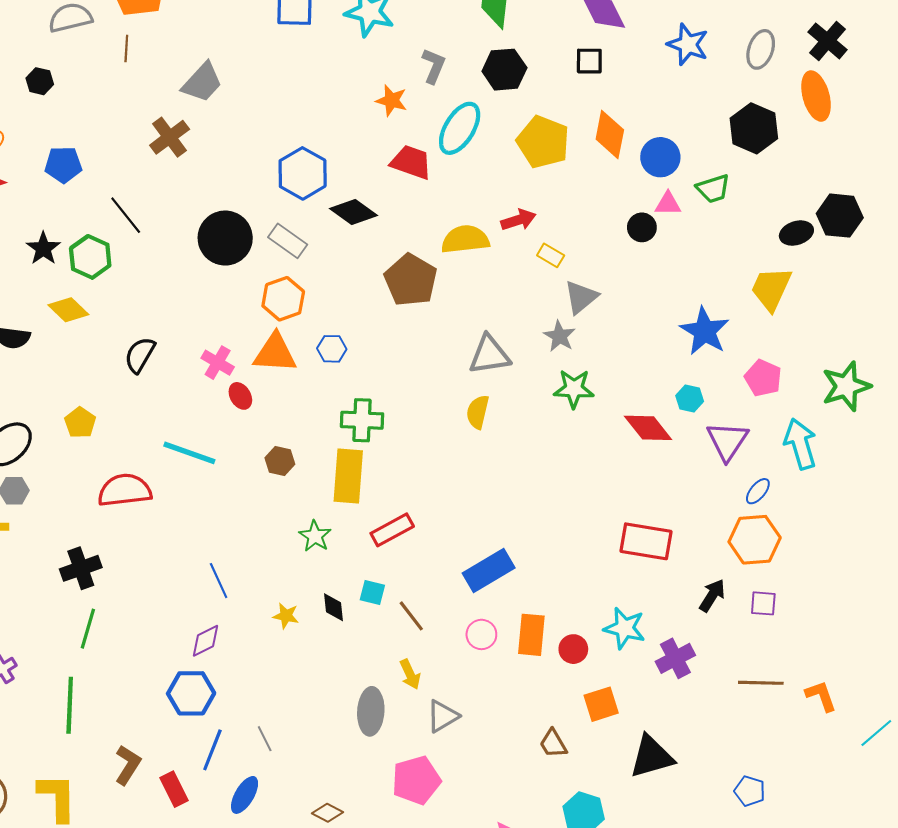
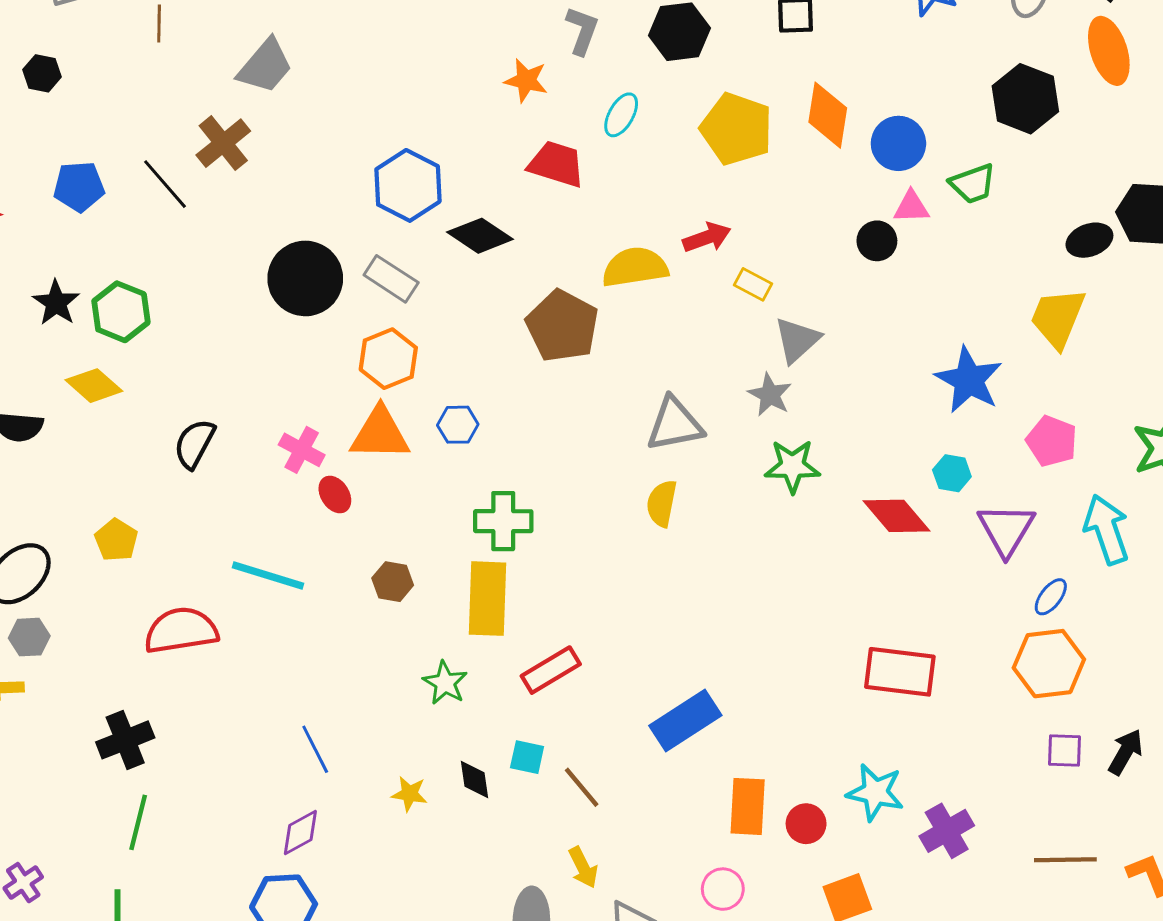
cyan ellipse: (460, 128) -> (621, 115), size x0.6
black line: (126, 215) -> (165, 184), moved
black arrow: (712, 596) -> (1126, 752), moved
pink circle: (481, 634) -> (723, 889), moved

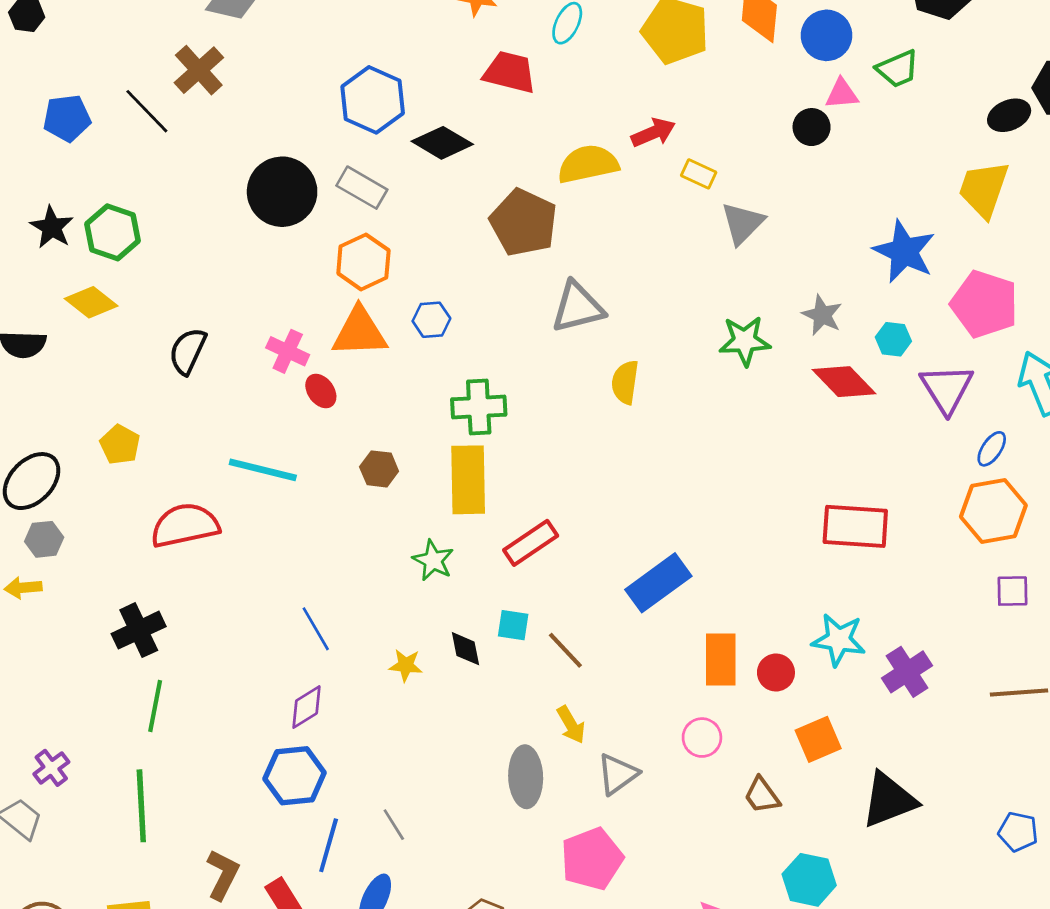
gray star: (770, 395) -> (822, 315), moved
gray triangle: (675, 424) -> (578, 307), moved
pink pentagon: (1052, 441) -> (984, 304), size x1.4

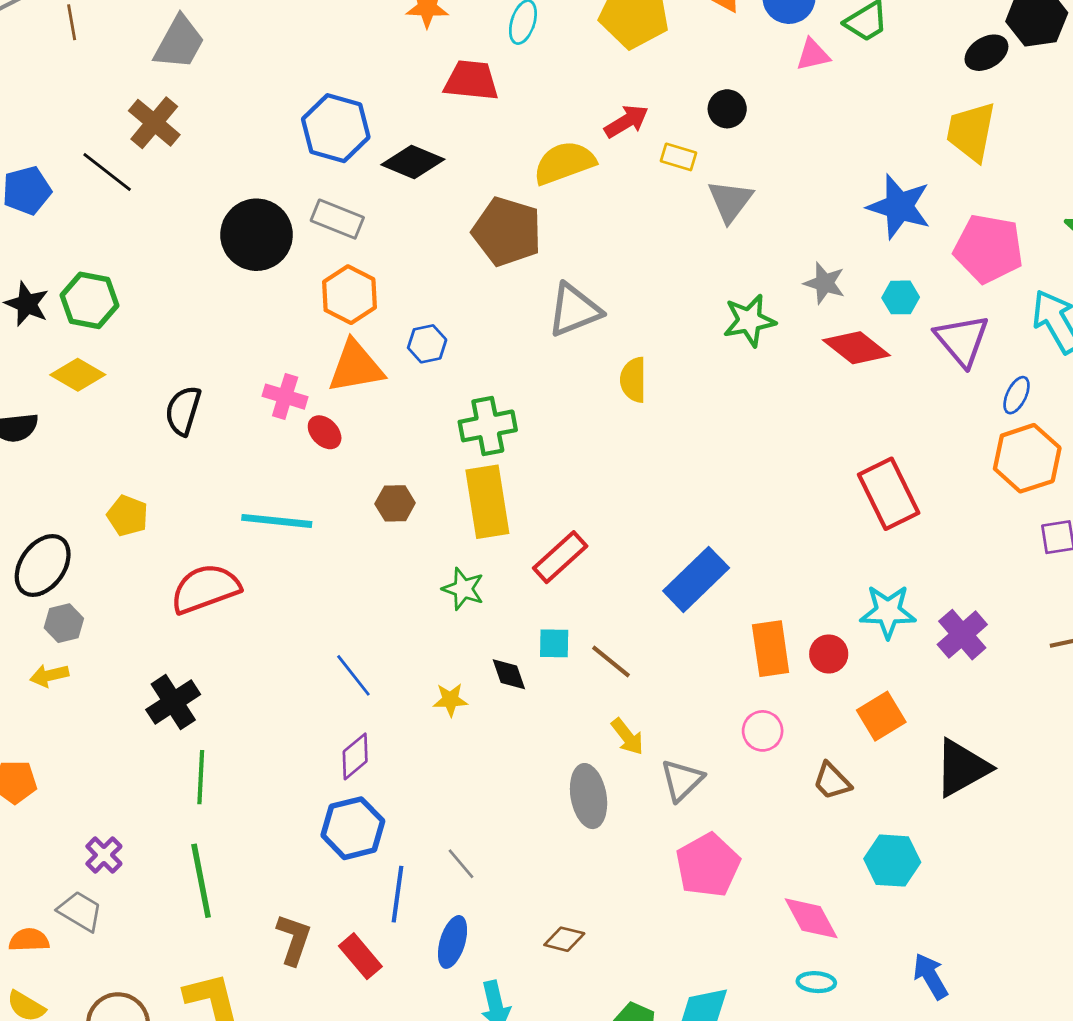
black circle: (812, 127) -> (727, 109), moved
red rectangle: (855, 526) -> (889, 494), turned 68
pink pentagon: (592, 859) -> (708, 865), moved

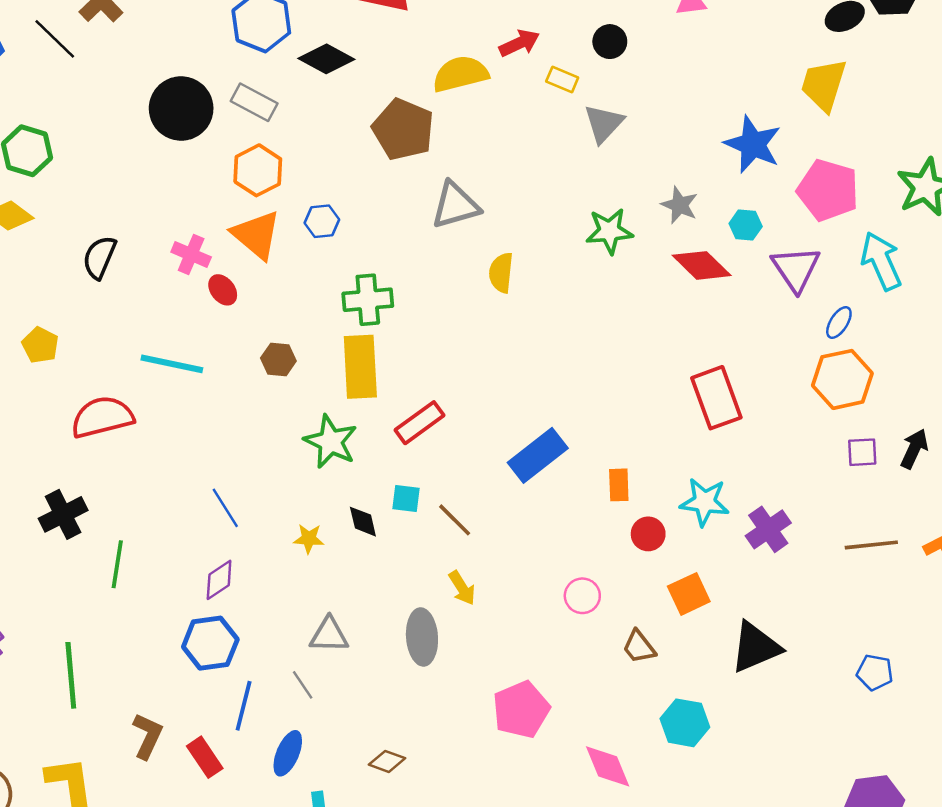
orange triangle: (356, 367) -> (256, 235), turned 44
green star: (463, 589) -> (331, 442), size x1.4
orange rectangle: (771, 649) -> (619, 485), moved, size x0.7
green line: (201, 777) -> (117, 564), moved
gray triangle: (682, 780) -> (329, 635), moved, turned 39

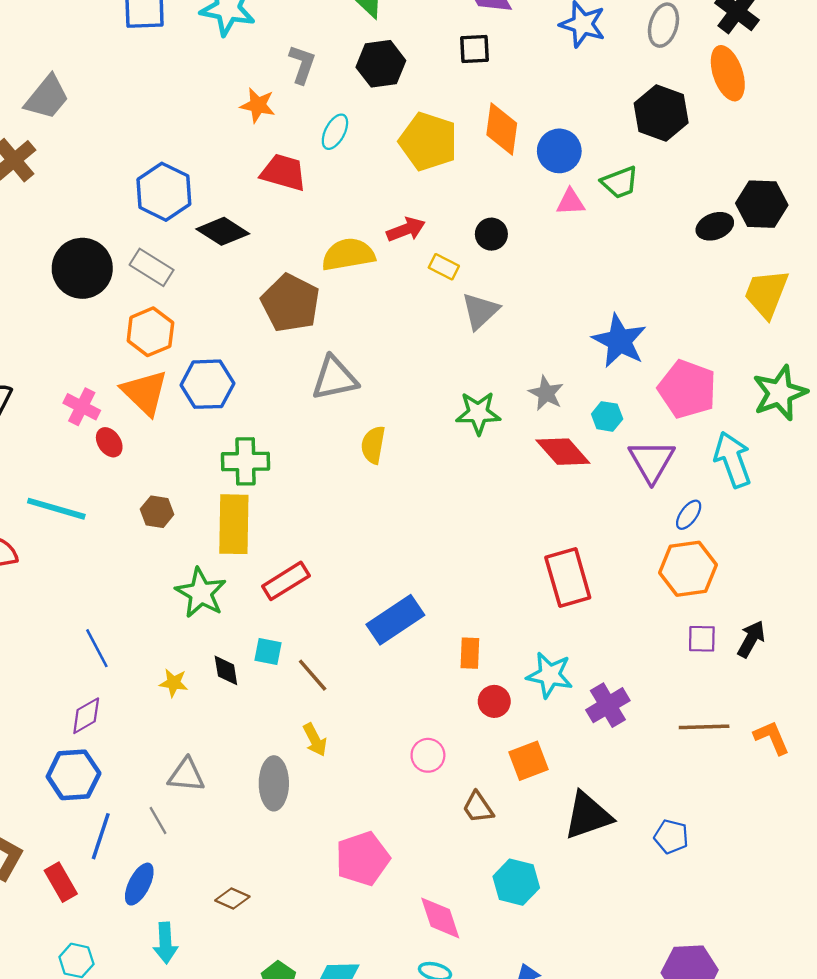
yellow trapezoid: (824, 85) -> (766, 294), moved
blue hexagon: (322, 221) -> (207, 384), size x1.6
blue pentagon: (875, 672) -> (671, 837), moved

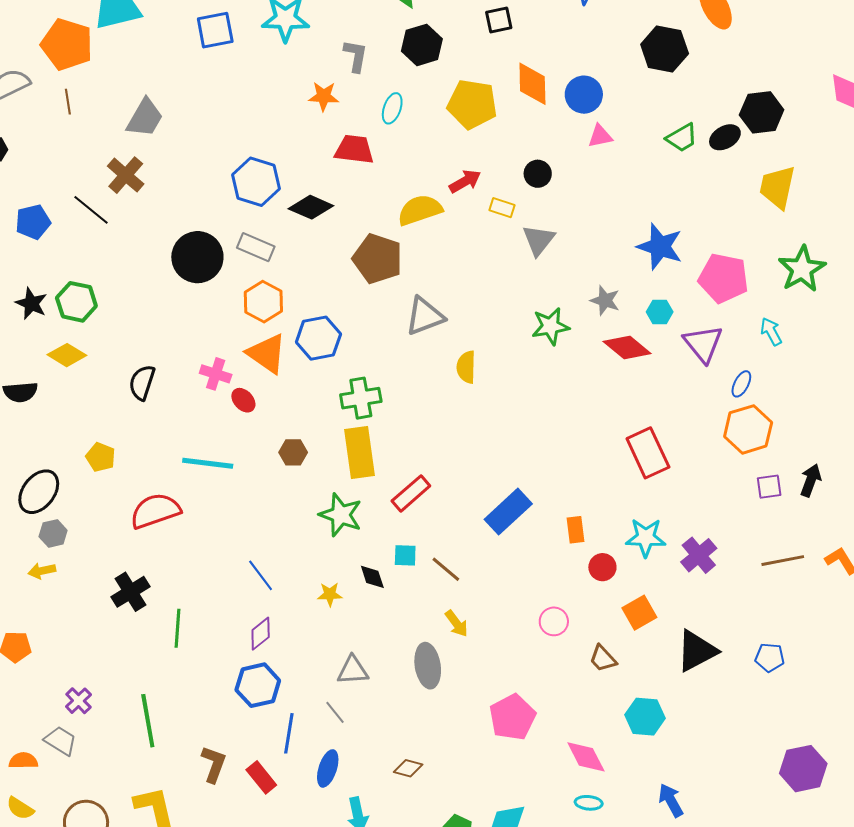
green trapezoid: (620, 182) -> (682, 138), moved
cyan arrow: (733, 460) -> (771, 332), size x0.6

